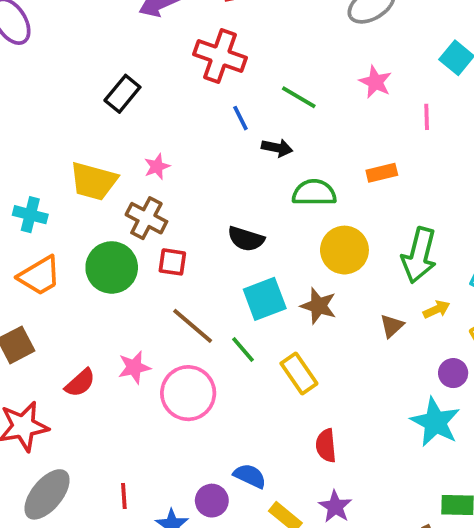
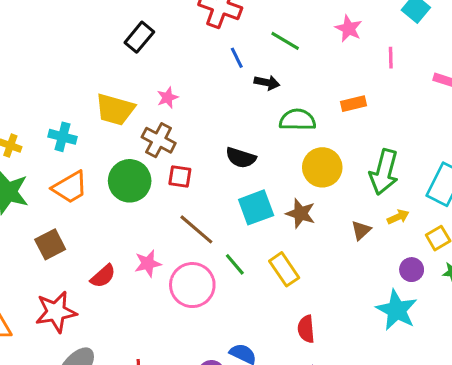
green line: (243, 349) -> (235, 264), moved

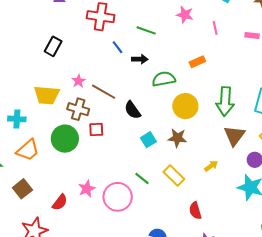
black semicircle: (241, 158) -> (133, 110), turned 48
cyan square: (256, 207) -> (148, 140), size x0.7
yellow arrow: (398, 217) -> (211, 166), moved
brown line: (196, 229) -> (104, 92), moved
brown triangle: (361, 230) -> (234, 136), moved, size x1.6

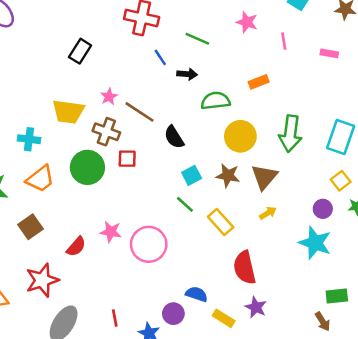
brown triangle: (234, 136) -> (264, 177), moved
green line: (142, 178) -> (185, 204), moved
pink star: (87, 189) -> (111, 232), turned 30
red semicircle: (195, 211) -> (245, 268), size x1.5

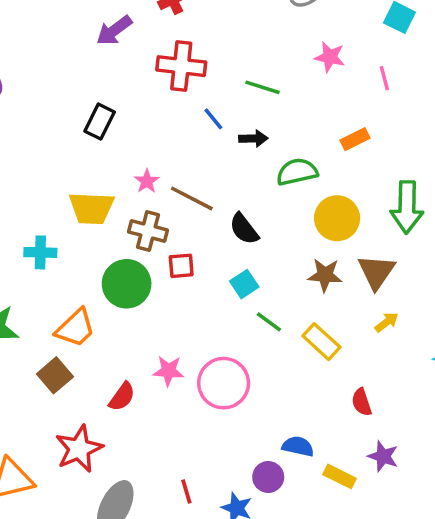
cyan square: (192, 175) -> (244, 284), moved
orange trapezoid: (40, 179) -> (75, 328), moved
red semicircle: (245, 268) -> (362, 402), size x0.6

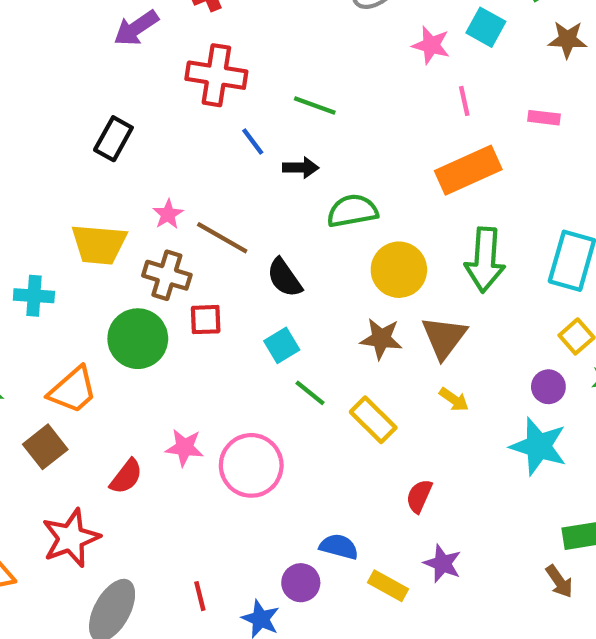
pink star: (330, 57) -> (431, 45), moved
orange rectangle: (355, 139) -> (468, 170), moved, size x1.8
yellow arrow: (387, 322) -> (454, 400), turned 70
red semicircle: (362, 402) -> (419, 496), turned 40

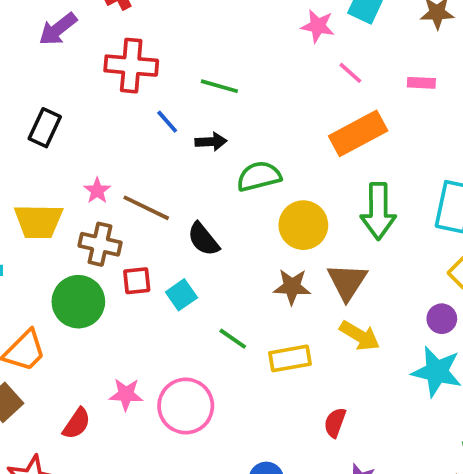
pink line: (464, 101) -> (350, 73), turned -32
cyan square: (282, 345) -> (181, 295), moved
yellow arrow: (454, 400) -> (360, 336), size x1.5
yellow rectangle: (373, 420) -> (290, 358), turned -51

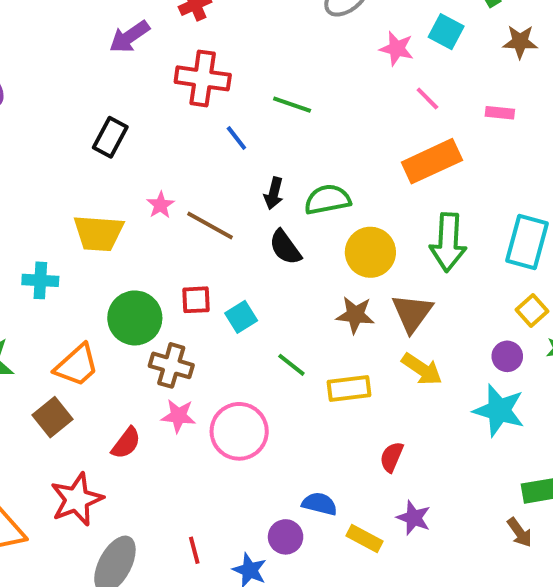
black arrow: (211, 142) -> (274, 193), moved, turned 104
black semicircle: (203, 239) -> (285, 247), moved
brown cross: (100, 244) -> (171, 365), moved

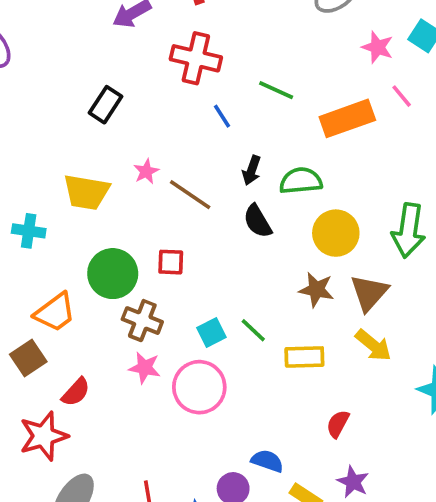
orange rectangle: (432, 161) -> (347, 118), moved
cyan square: (241, 317) -> (211, 332), moved
red semicircle: (126, 443) -> (76, 392), moved

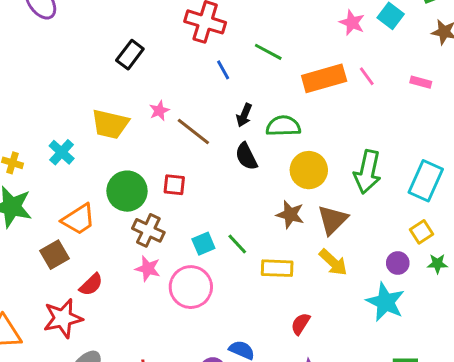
pink line: (402, 96) -> (367, 76), moved
cyan cross: (29, 231) -> (62, 152), turned 30

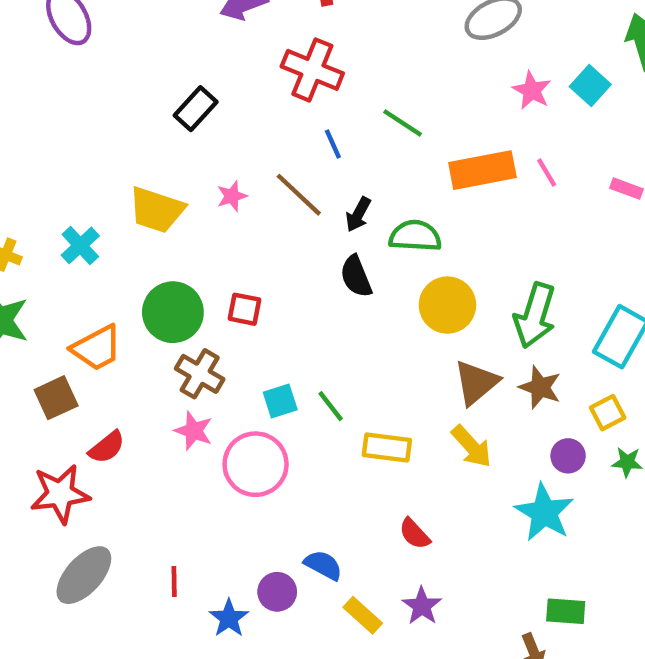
brown line: (193, 131) -> (299, 195), moved
brown star: (290, 215) -> (540, 387), moved
red semicircle: (300, 324) -> (414, 534), turned -80

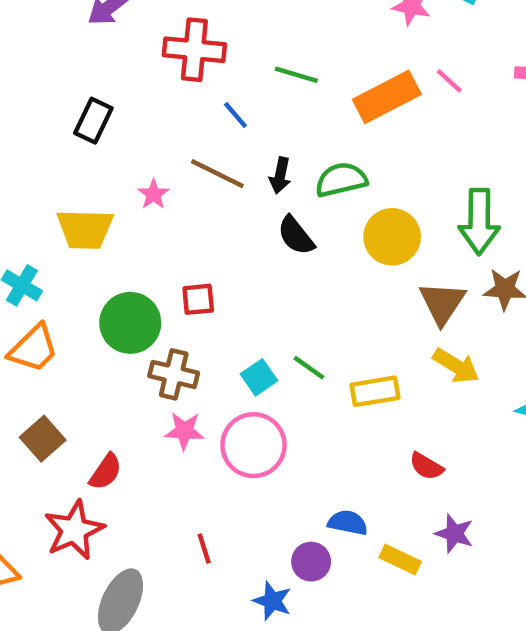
orange trapezoid: (97, 348) -> (34, 348), moved
red line: (174, 581) -> (204, 549), moved

